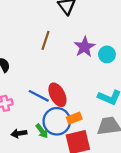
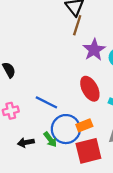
brown line: (45, 40) -> (77, 25), moved
red ellipse: (57, 95) -> (90, 89), moved

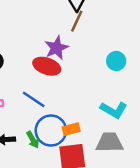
purple star: (94, 50) -> (57, 48), moved
red ellipse: (90, 89) -> (47, 66), moved, turned -50

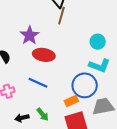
purple star: (57, 48) -> (29, 35), moved
cyan L-shape: (114, 110) -> (99, 66), moved
blue circle: (51, 131) -> (85, 85), moved

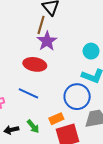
brown line: (61, 16) -> (41, 25), moved
purple star: (29, 35) -> (47, 41), moved
orange rectangle: (71, 101) -> (56, 119), moved

